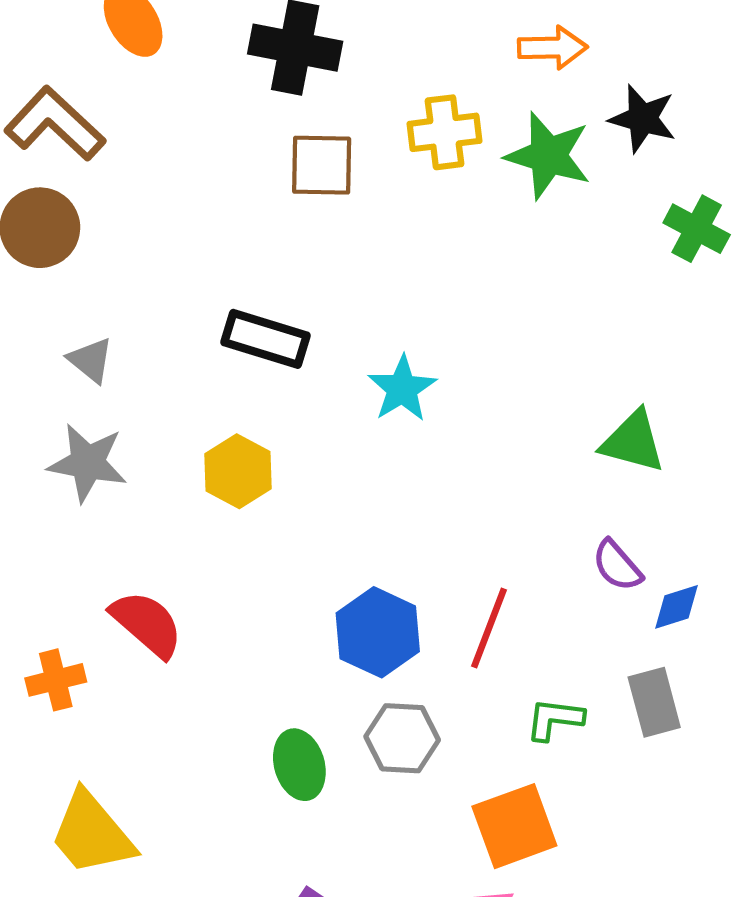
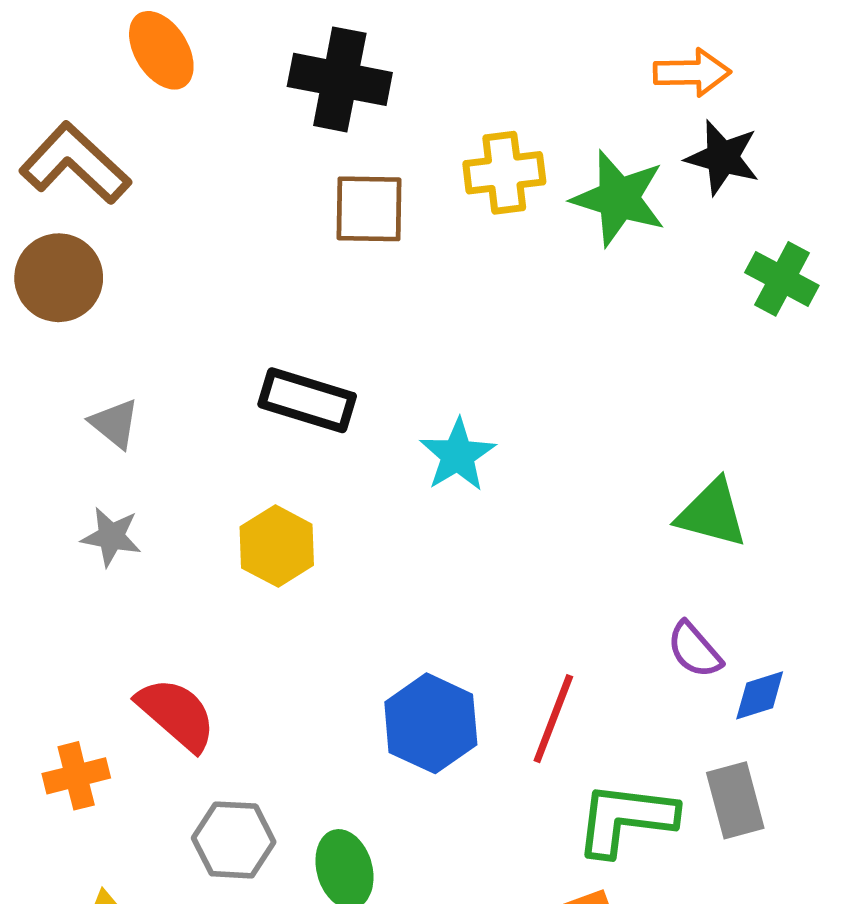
orange arrow: (553, 48) -> (692, 72), moved
gray star: (88, 463) -> (111, 537), size x0.7
green L-shape: (555, 719) -> (626, 819), size x1.6
gray hexagon: (402, 738) -> (234, 840), moved

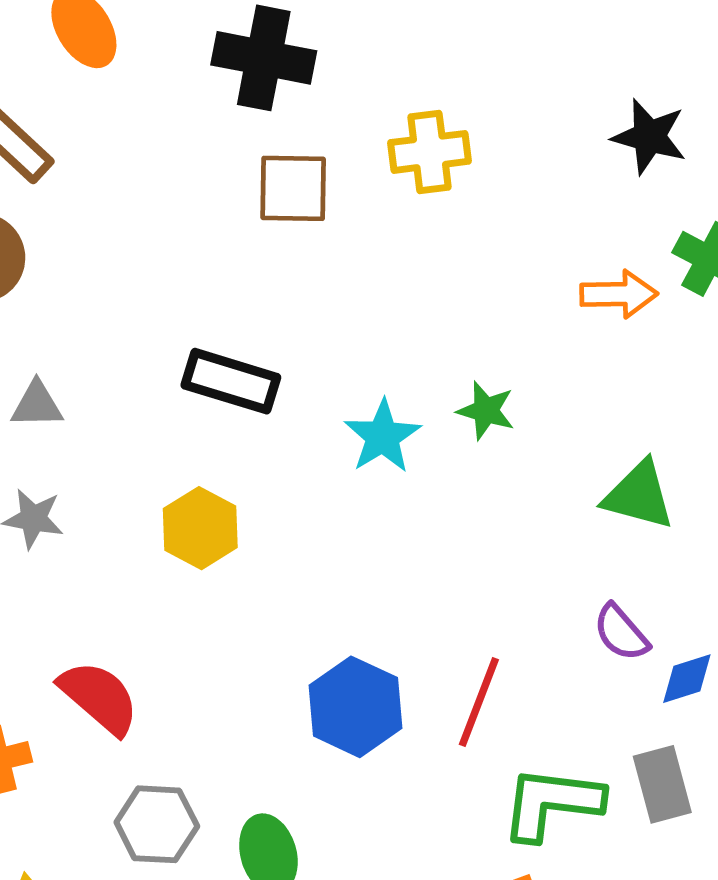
orange arrow: (692, 72) -> (619, 294), moved
green star: (619, 198) -> (486, 411), moved, size x0.6
gray triangle: (115, 424) -> (37, 405), turned -40

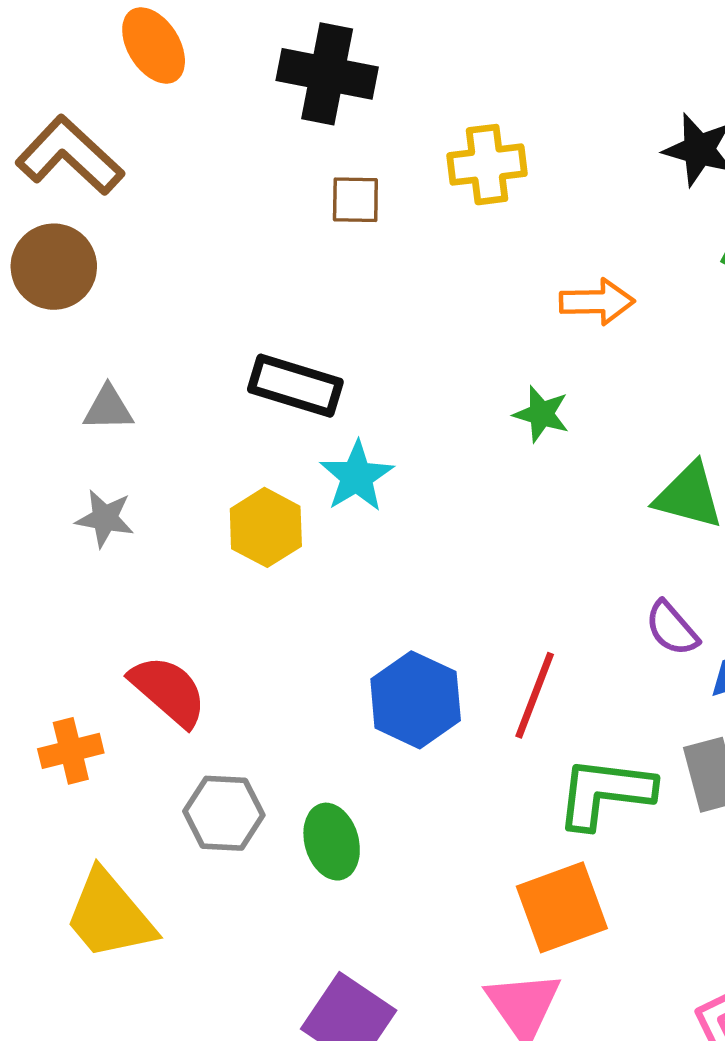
brown square: (293, 188) -> (355, 200), size x0.7
orange arrow: (619, 294) -> (597, 302), moved
cyan star: (382, 436) -> (357, 476), moved

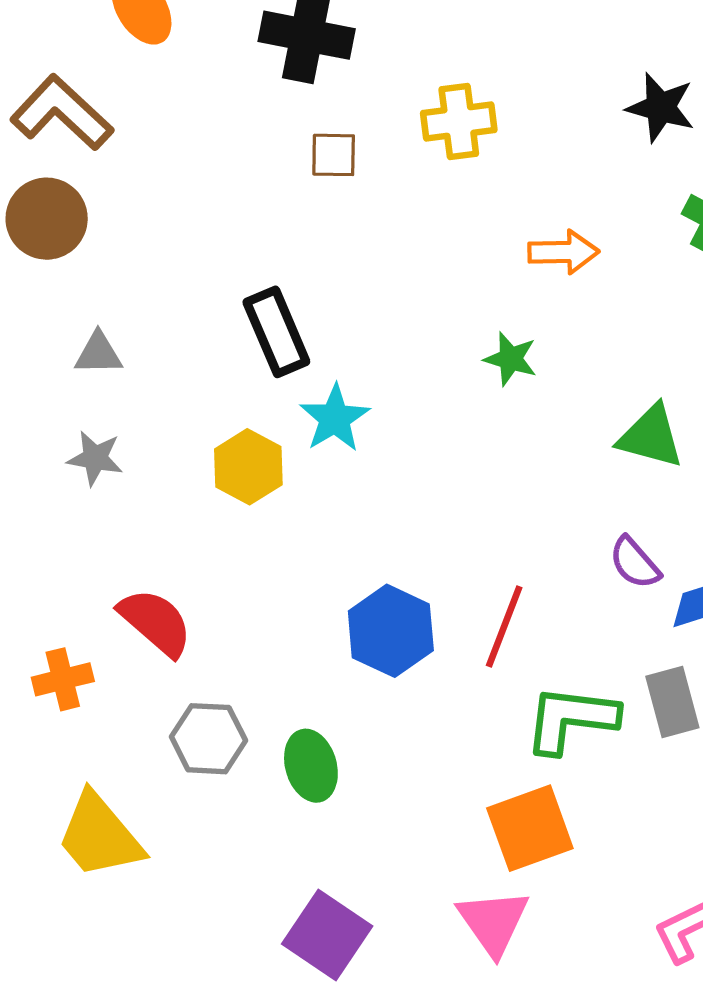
black rectangle: (295, 386) -> (276, 332), turned 50

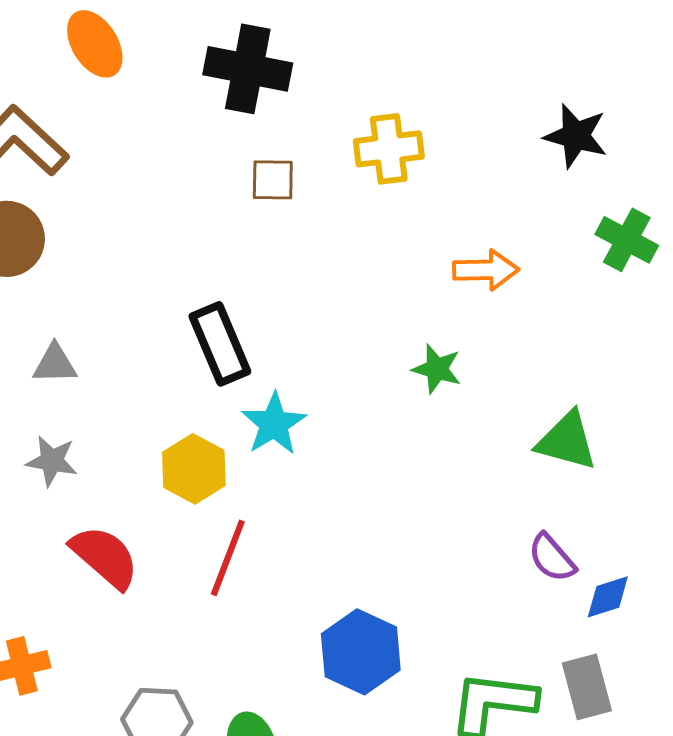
red semicircle: (156, 622) -> (105, 557), moved
red line: (504, 626) -> (228, 558), moved
blue hexagon: (391, 631) -> (361, 652), moved

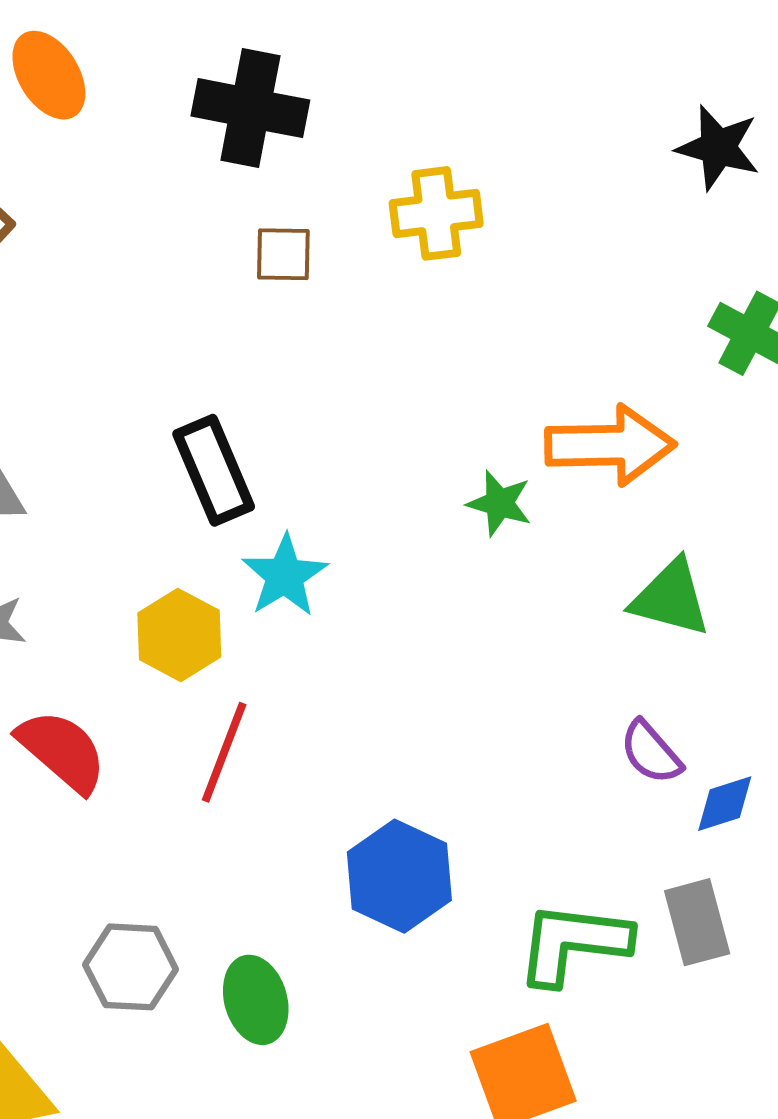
black star: (576, 136) -> (718, 148), moved
orange arrow: (486, 270) -> (610, 445), moved, size x1.5

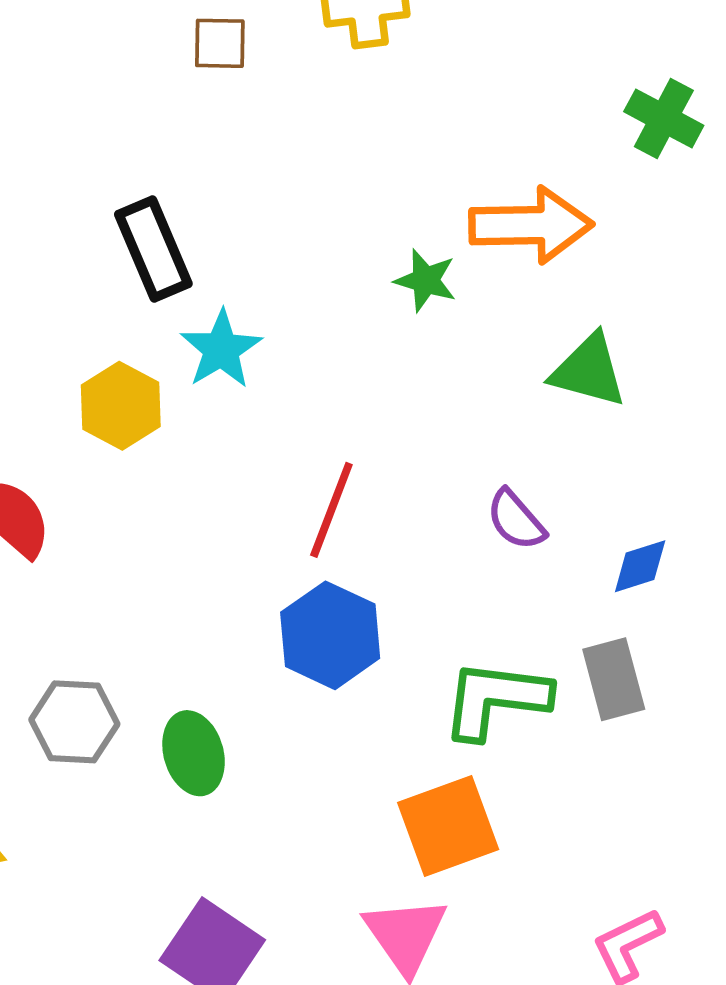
red line: (224, 752) -> (331, 510), moved
purple semicircle: (651, 752) -> (516, 520), moved

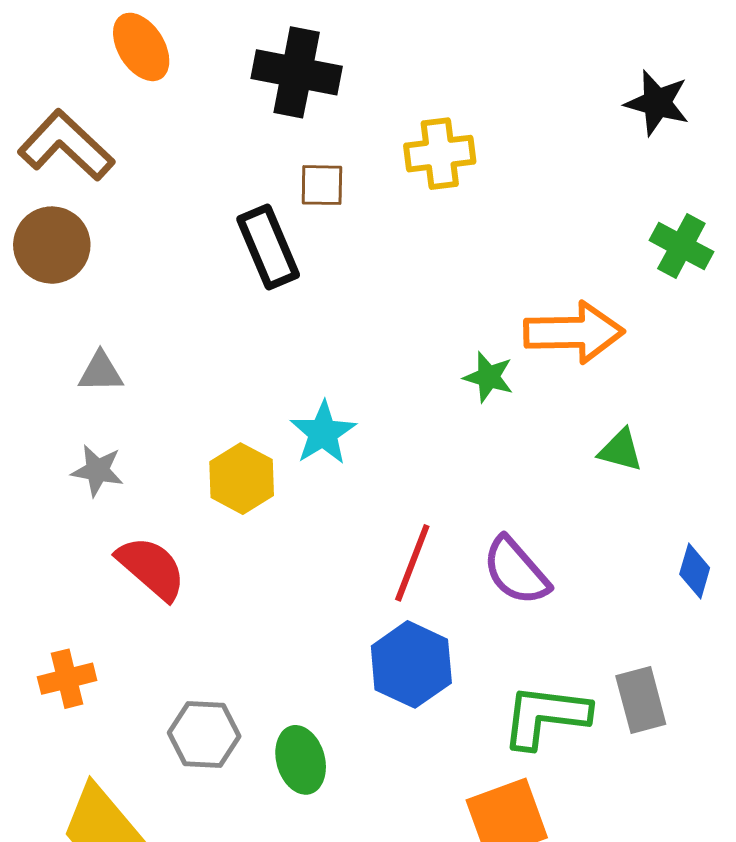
black rectangle: (153, 249) -> (268, 247), moved
green triangle: (589, 371) -> (621, 450), size x0.7
purple semicircle: (516, 520) -> (516, 571), moved, size x1.4
blue diamond: (640, 566) -> (695, 571), moved, turned -56

